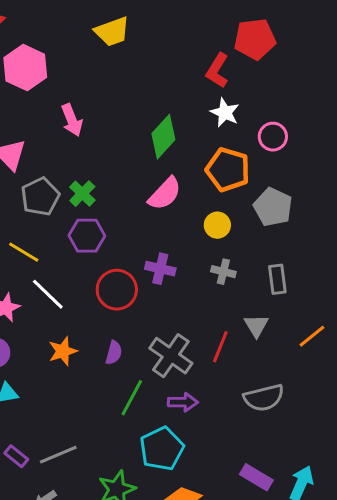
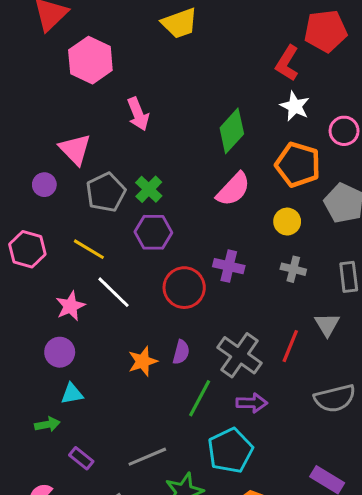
orange star: (63, 351) -> (143, 361), moved
gray line: (58, 455) -> (147, 457), moved

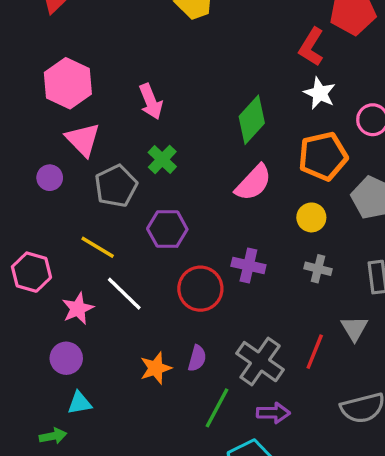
pink hexagon: (90, 60) -> (68, 83), moved
orange pentagon: (298, 165) -> (323, 156), turned -30
green cross: (149, 189) -> (162, 159), moved
pink hexagon: (27, 249) -> (31, 272), moved

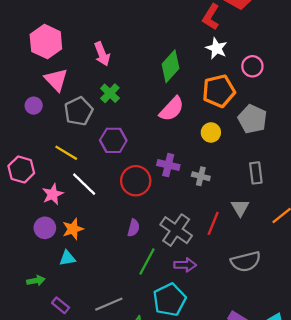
gray cross: (318, 269) -> (201, 176), moved
orange star: (156, 368) -> (73, 229), moved
cyan triangle: (79, 403) -> (67, 258), moved

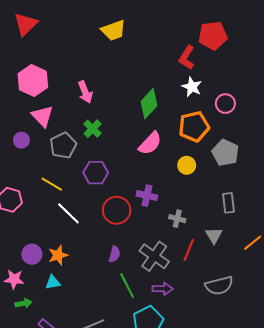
gray cross: (201, 176) -> (177, 219), moved
pink star: (53, 194) -> (14, 279), moved, turned 30
green line: (147, 262) -> (127, 286), turned -55

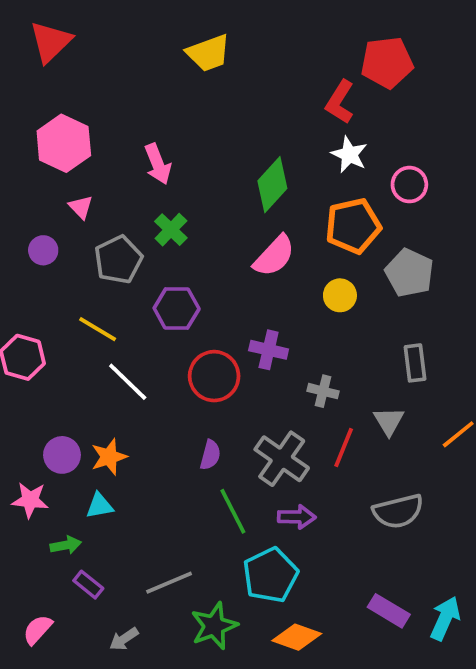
pink triangle: (42, 116) -> (81, 207), size x0.6
green arrow: (23, 303) -> (66, 545), moved

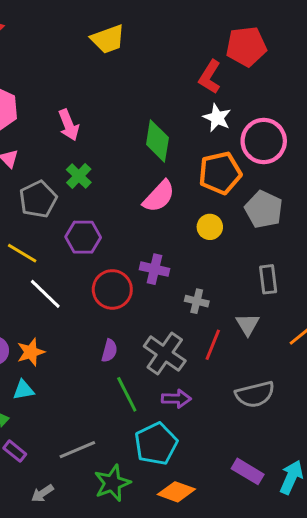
green diamond: (272, 185) -> (157, 141), turned -33
pink circle: (409, 185) -> (264, 141), size x1.6

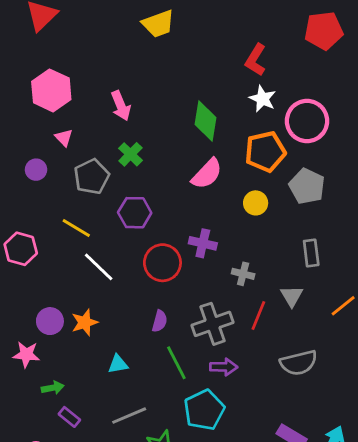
red pentagon: (246, 46) -> (324, 31), moved
gray cross: (165, 354) -> (212, 324), turned 36
cyan triangle: (23, 390) -> (118, 364), moved

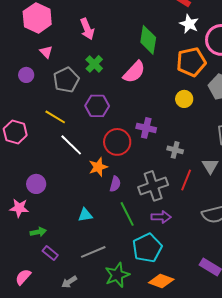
pink semicircle: (207, 174) -> (134, 72), moved
orange star: (85, 322) -> (98, 167), moved

